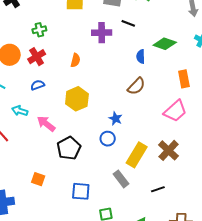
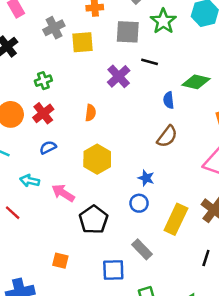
purple cross: (102, 33) -> (119, 76), turned -36
gray rectangle: (121, 179) -> (142, 249), moved
black line: (158, 189) -> (206, 258), turned -48

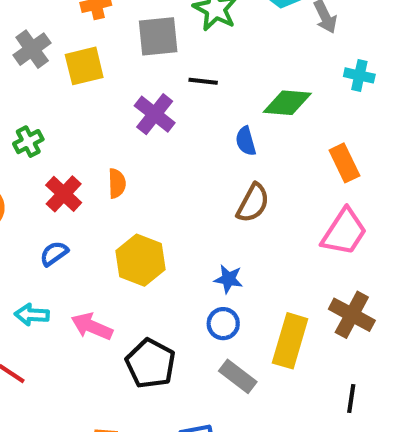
red cross: (43, 113) -> (64, 194), moved
gray rectangle: (142, 249) -> (238, 376), moved

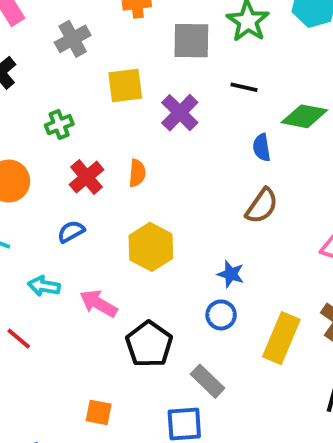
yellow square: (84, 66) -> (125, 85), moved
black line: (203, 81) -> (244, 87), moved
gray rectangle: (238, 376) -> (208, 381), moved

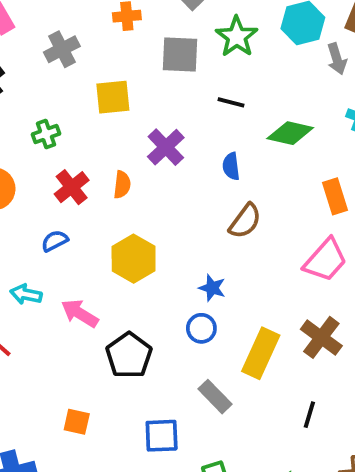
purple cross: (180, 113) -> (166, 147), moved
blue semicircle: (262, 148) -> (231, 166), moved
gray rectangle: (208, 381) -> (215, 397), moved

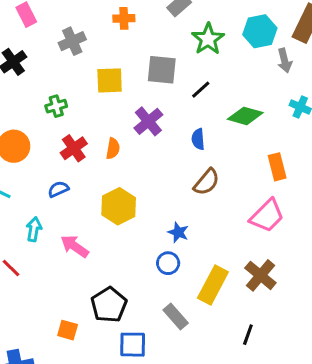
gray square: (180, 54) -> (162, 70), moved
black line: (231, 102) -> (201, 90), turned -60
cyan arrow: (26, 294) -> (34, 229), turned 85
black pentagon: (129, 355) -> (109, 305), moved

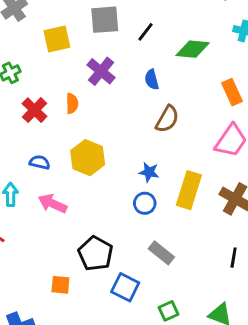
blue semicircle: (58, 189) -> (40, 162), moved, turned 48
yellow rectangle: (213, 285) -> (189, 190), moved
blue square: (133, 345) -> (125, 287), turned 36

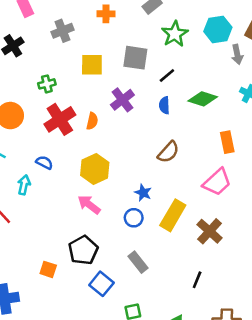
blue semicircle: (152, 80) -> (164, 105), moved
red cross: (35, 110) -> (60, 119), size x1.4
blue semicircle: (40, 162) -> (44, 162), moved
pink arrow: (52, 204) -> (89, 205), moved

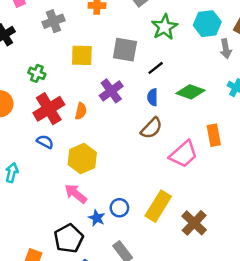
green cross: (47, 84) -> (37, 73), turned 35
brown semicircle: (168, 152) -> (151, 128), moved
blue semicircle: (44, 162) -> (45, 142), moved
pink trapezoid: (217, 182) -> (184, 154), moved
blue star: (143, 193) -> (97, 218), moved

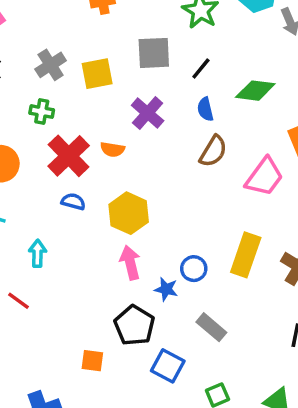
gray cross: (54, 21) -> (51, 65), moved
orange semicircle: (81, 111) -> (112, 149), turned 98
pink arrow: (76, 194) -> (130, 263), turned 50

